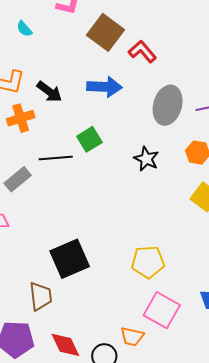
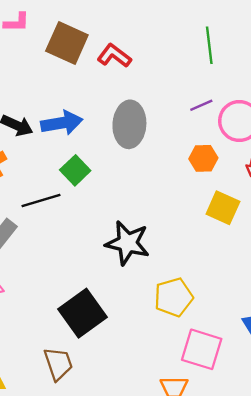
blue arrow: (104, 87) -> (62, 123), moved
gray ellipse: (168, 105) -> (129, 124), moved
black star: (146, 159) -> (128, 243), moved, size x1.5

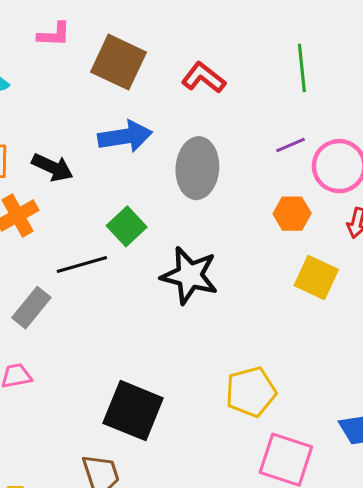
red L-shape: (114, 56) -> (203, 78), moved
blue arrow: (62, 123) -> (125, 136), moved
black star: (128, 243) -> (189, 275), moved
black square: (82, 313) -> (133, 411), turned -33

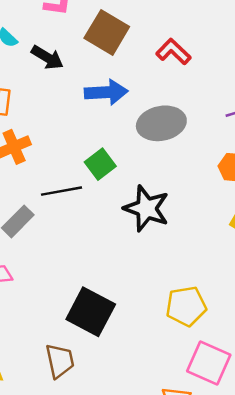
black arrow: (52, 167) -> (47, 57), moved
gray ellipse: (197, 168) -> (161, 123), turned 69

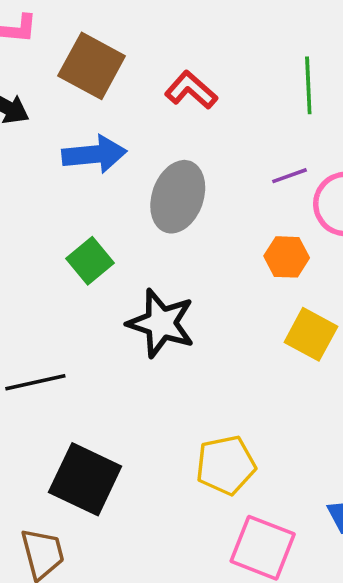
gray ellipse: (161, 123) -> (178, 197), turned -57
black line: (61, 191) -> (35, 382), moved

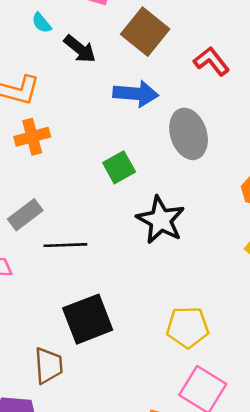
gray ellipse: (178, 197) -> (189, 134), turned -48
black square: (85, 479) -> (88, 319), turned 33

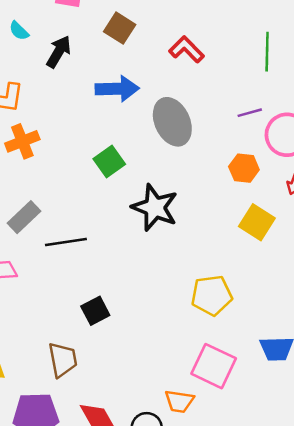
brown square: (145, 32) -> (120, 28), size x0.7
black arrow: (80, 49) -> (59, 52), turned -92
black square: (88, 319) -> (95, 311), size x0.6
yellow pentagon: (188, 327) -> (212, 295), moved

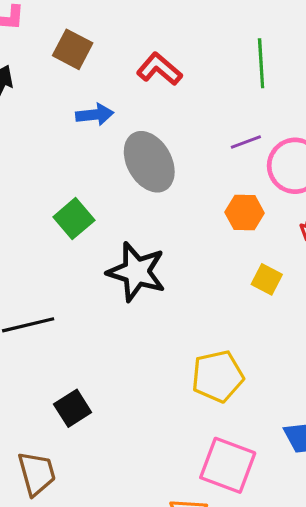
blue arrow: (117, 89) -> (95, 115), moved, size x0.7
yellow square: (257, 222) -> (267, 279), size x0.7

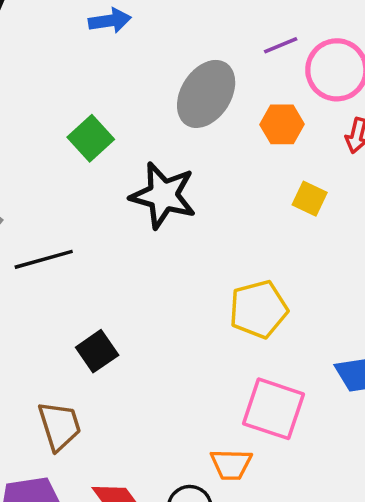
gray ellipse: (149, 162) -> (206, 94), moved, turned 64

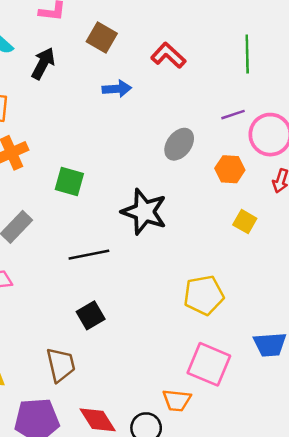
gray ellipse: (206, 94) -> (179, 144), size x0.7
green square: (91, 138) -> (69, 182), moved, turned -36
black line: (44, 259) -> (89, 255), moved

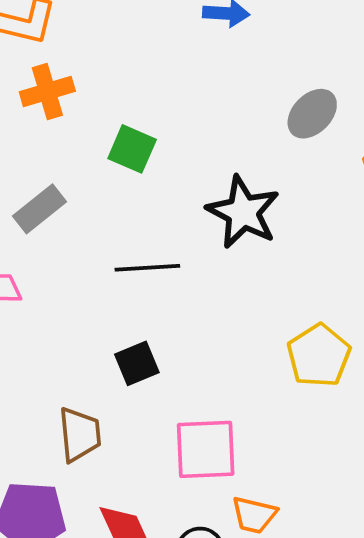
yellow pentagon: (204, 295) -> (319, 356), turned -30
pink square: (209, 364) -> (206, 449), moved, turned -33

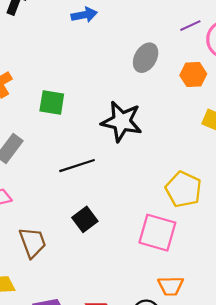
brown trapezoid: (80, 434) -> (33, 242), moved
pink square: (206, 449) -> (157, 233), moved, turned 33

